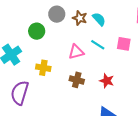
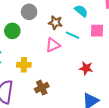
brown star: (80, 18) -> (55, 23), moved
cyan semicircle: (99, 19) -> (81, 11), moved
brown cross: (77, 80) -> (42, 88), moved, turned -32

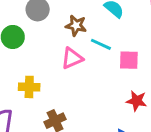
pink square: (97, 31) -> (129, 60), moved
red star: (86, 68) -> (137, 101), moved

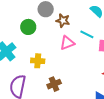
brown star: (76, 26) -> (63, 21), moved

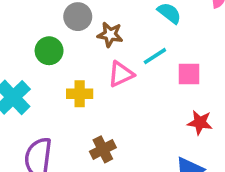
cyan line: (87, 34) -> (155, 56), turned -56
yellow cross: (38, 61) -> (80, 94), moved

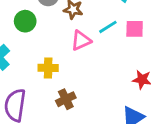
pink square: (189, 74) -> (135, 29), moved
yellow cross: (80, 94) -> (48, 68), moved

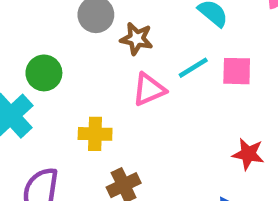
green circle: (25, 21) -> (44, 73), moved

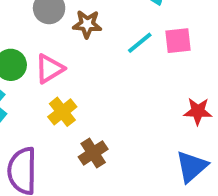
pink triangle: (149, 89) -> (50, 69), moved
yellow cross: (95, 134) -> (62, 112), turned -32

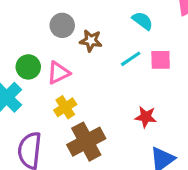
red star: (198, 111) -> (146, 117), moved
brown cross: (93, 153) -> (86, 142), size x1.6

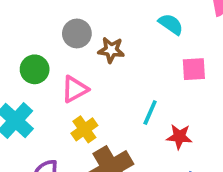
cyan line: (131, 59) -> (150, 112), moved, turned -30
green circle: (28, 67) -> (35, 69), moved

